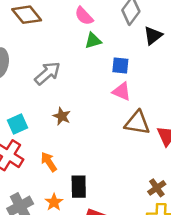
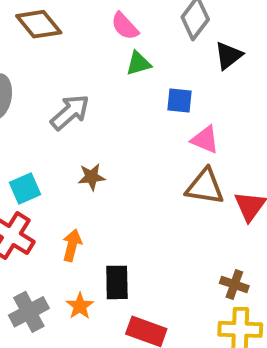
pink triangle: (122, 91) -> (205, 140), moved
brown star: (62, 116) -> (92, 177), turned -30
orange arrow: (49, 162) -> (72, 245), turned 48
brown cross: (157, 188) -> (234, 284), turned -36

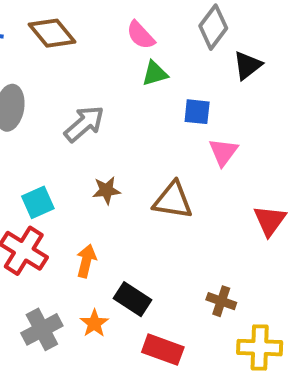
pink triangle: (205, 140) -> (223, 152), turned 44
brown triangle: (205, 187) -> (173, 200), moved
black rectangle: (117, 282) -> (133, 299), turned -56
brown cross: (234, 284) -> (221, 301), moved

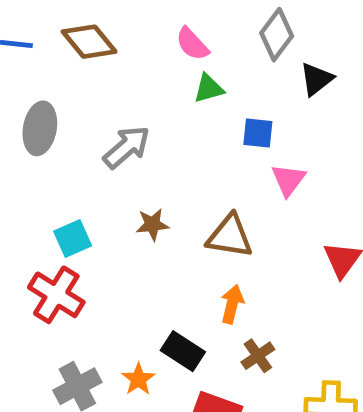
orange arrow: (86, 261) -> (232, 304), moved
brown cross: (221, 301) -> (258, 356), moved, turned 36

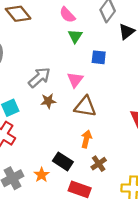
green triangle: (209, 89) -> (75, 36), turned -40
gray arrow: (127, 147) -> (39, 77), moved
pink triangle: (288, 180) -> (75, 80), moved

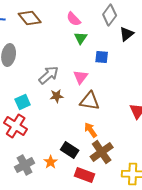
orange arrow: (86, 139) -> (91, 130), turned -49
brown cross: (99, 164) -> (102, 152), size x1.6

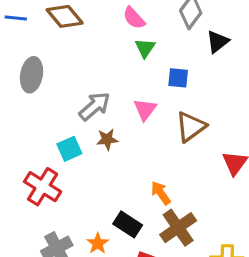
brown triangle: (90, 101) -> (191, 127), moved, turned -45
cyan square: (23, 102) -> (69, 149), moved

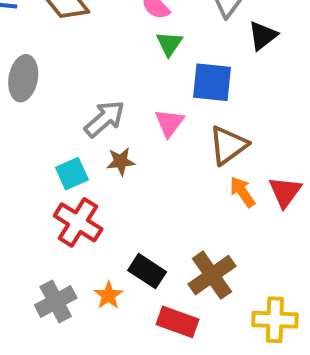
blue square: (178, 78) -> (212, 82), size x1.5
red cross: (43, 187) -> (78, 222), moved
orange arrow: (161, 193) -> (242, 192), moved

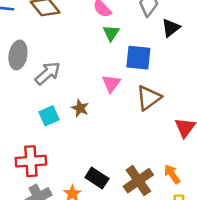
gray arrow: (104, 119) -> (48, 73), moved
brown star: (121, 161) -> (80, 108), turned 30
orange arrow: (242, 192) -> (172, 174), moved
red cross: (78, 222) -> (31, 161), moved, turned -36

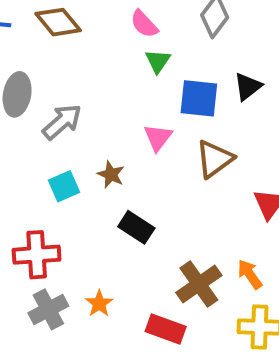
black triangle: (171, 28) -> (248, 87), moved
black rectangle: (97, 178) -> (136, 227), moved

